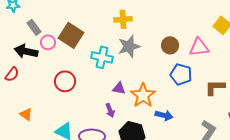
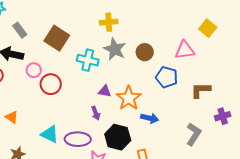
pink circle: (48, 42) -> (34, 70), moved
brown circle: (170, 45) -> (145, 52), moved
gray star: (129, 46) -> (115, 49), turned -30

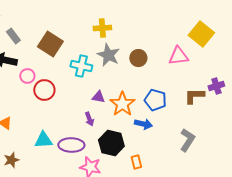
yellow square: (208, 28) -> (201, 34), size x1.4
blue pentagon: (167, 77) -> (155, 100), moved
purple cross: (223, 116) -> (216, 86), moved
cyan triangle: (50, 134) -> (43, 140), turned -30

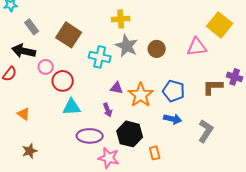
purple cross: (216, 86) -> (235, 77), turned 35
blue arrow: (143, 124) -> (173, 119), moved
cyan triangle: (43, 140) -> (72, 107), moved

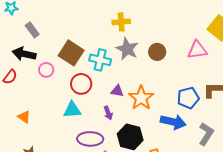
brown square: (69, 35) -> (71, 53), moved
red circle: (63, 81) -> (81, 84), moved
blue pentagon: (174, 91) -> (188, 98), moved, turned -30
blue arrow: (173, 119) -> (173, 122), size x1.4

